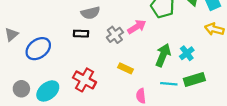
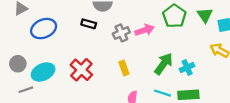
yellow rectangle: (126, 68) -> (124, 68), turned 32

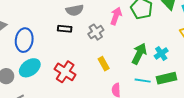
blue ellipse: (44, 29) -> (24, 40), turned -50
pink arrow: (145, 30) -> (116, 16), moved, turned -42
cyan ellipse: (43, 72) -> (30, 68), moved

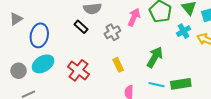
black rectangle: (65, 29) -> (81, 27), turned 32
cyan cross: (161, 53) -> (184, 31), moved

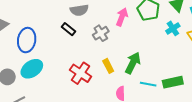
green arrow: (155, 57) -> (133, 63), moved
red cross: (78, 70) -> (81, 73), moved

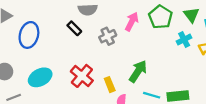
yellow rectangle: (108, 66) -> (110, 85), moved
cyan ellipse: (32, 69) -> (40, 77), moved

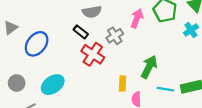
blue ellipse: (29, 35) -> (37, 44), turned 30
red cross: (82, 76) -> (93, 54), moved
yellow rectangle: (110, 85) -> (123, 83), turned 32

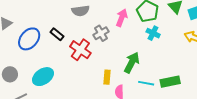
cyan cross: (191, 30) -> (153, 33), moved, turned -32
black rectangle: (81, 32) -> (57, 34), moved

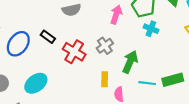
gray cross: (101, 33) -> (105, 46), moved

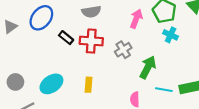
blue ellipse: (18, 44) -> (41, 18), moved
red cross: (74, 52) -> (91, 41), moved, turned -30
yellow rectangle: (105, 79) -> (89, 85), moved

